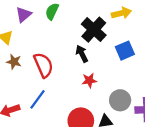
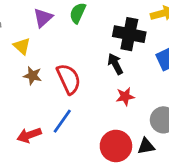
black cross: (94, 30) -> (129, 34), turned -30

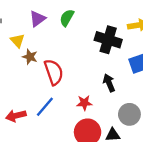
black arrow: (115, 64) -> (109, 83), moved
brown star: (32, 76) -> (30, 57), moved
red star: (125, 96) -> (84, 103), moved

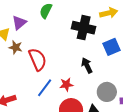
purple triangle: (37, 19) -> (19, 23), moved
blue line: (45, 107) -> (45, 88), moved

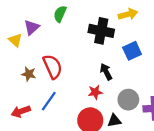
brown star: (16, 47) -> (29, 74), moved
red star: (66, 85) -> (95, 92), moved
blue line: (45, 88) -> (49, 101), moved

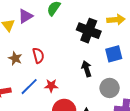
red semicircle: (53, 67) -> (38, 55), size x0.7
red star: (95, 92) -> (51, 86), moved
gray circle: (128, 100) -> (110, 88), moved

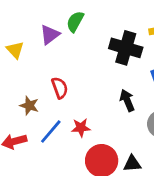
purple triangle: (25, 16) -> (50, 35), moved
brown star: (15, 58) -> (29, 106), moved

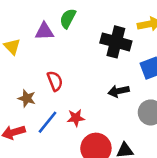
purple triangle: (50, 35) -> (44, 31), turned 36
black arrow: (127, 100) -> (119, 91), turned -78

